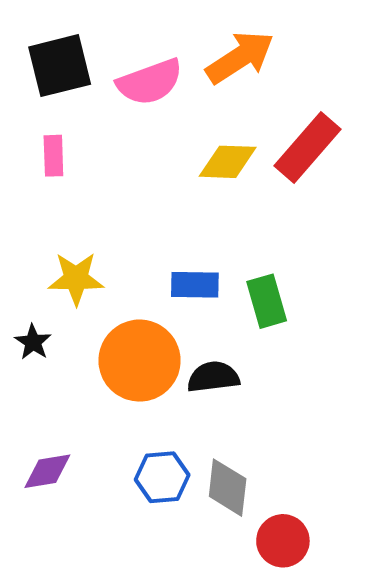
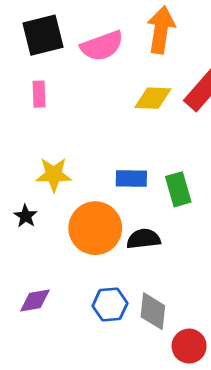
orange arrow: (240, 57) -> (161, 30), turned -48

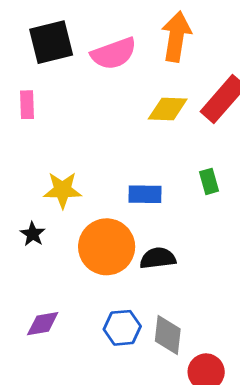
pink rectangle: (39, 94) -> (27, 105), moved
green rectangle: (178, 189) -> (209, 181), moved, size x0.7

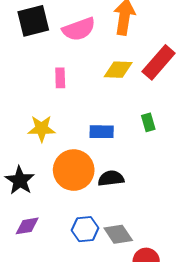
pink rectangle: (27, 105) -> (60, 78), moved
black star: (33, 234) -> (20, 180), moved, size x1.6
gray diamond: (168, 335) -> (118, 234), turned -40

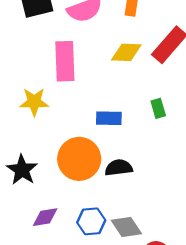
pink rectangle: (60, 78) -> (65, 61), size x1.8
yellow star: (42, 129) -> (34, 102), moved
purple diamond: (27, 226) -> (45, 217), moved

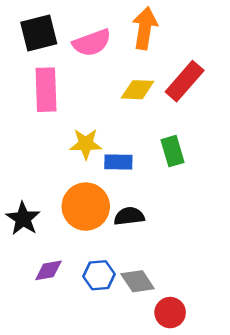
pink rectangle: (65, 61) -> (46, 90), moved
yellow star: (34, 102) -> (86, 144), moved
green rectangle: (158, 108) -> (173, 151), size x1.4

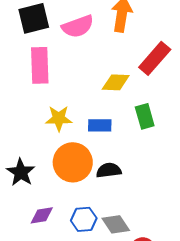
yellow diamond: (138, 90) -> (116, 82), moved
yellow star: (86, 144) -> (59, 118), moved

